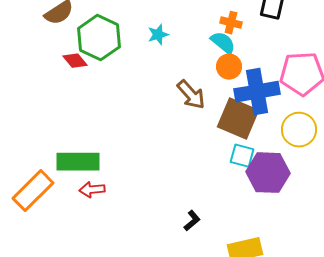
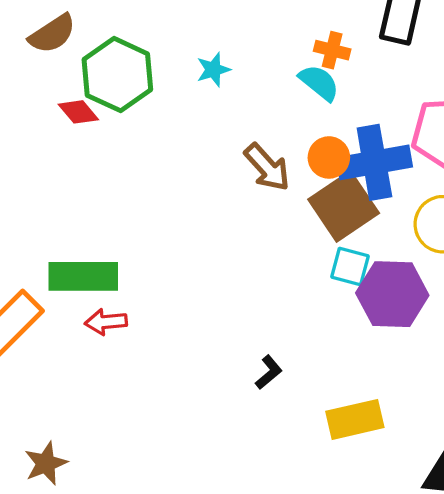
orange circle: (229, 67) -> (329, 157), moved
brown square: (238, 119) -> (344, 206), turned 33

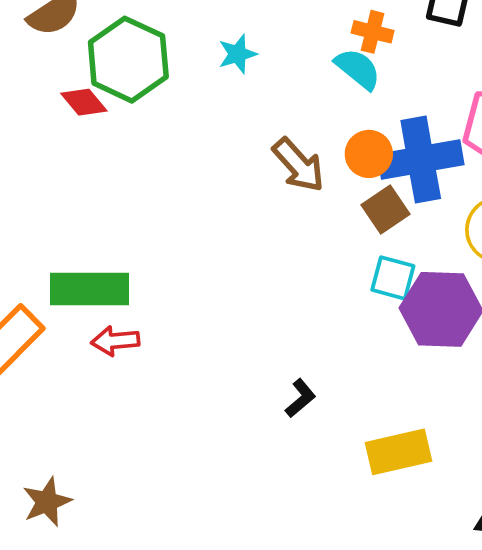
brown square: (344, 206) -> (386, 209), size x0.6

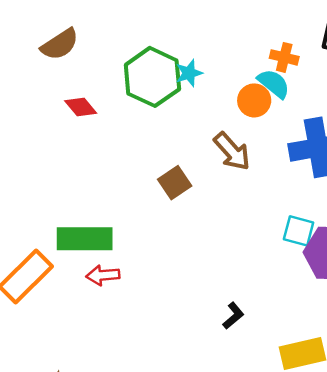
green hexagon: (128, 60) -> (152, 77), moved
orange circle: (369, 154) -> (254, 100), moved
brown square: (386, 209) -> (175, 183), moved

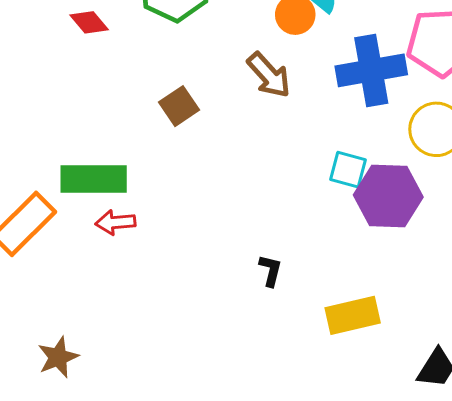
brown square: (175, 183) -> (179, 106), moved
black L-shape: (233, 316) -> (270, 270), turned -36

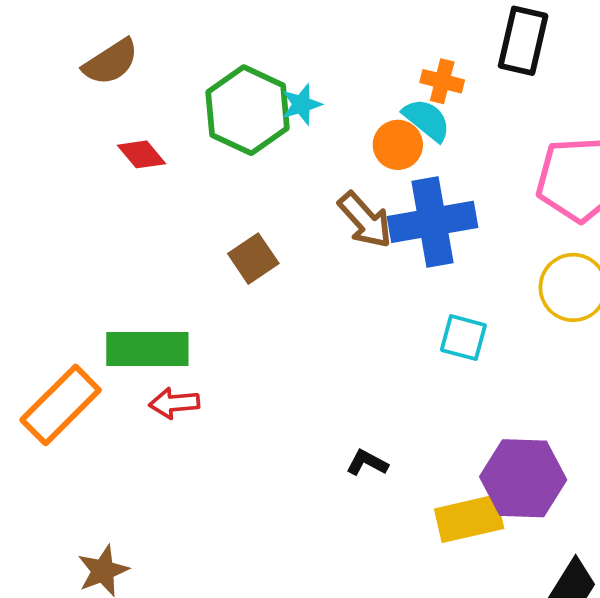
blue cross: (371, 70) -> (433, 222), moved
purple hexagon: (388, 196) -> (523, 478), moved
black L-shape: (270, 270) -> (367, 463), turned -76

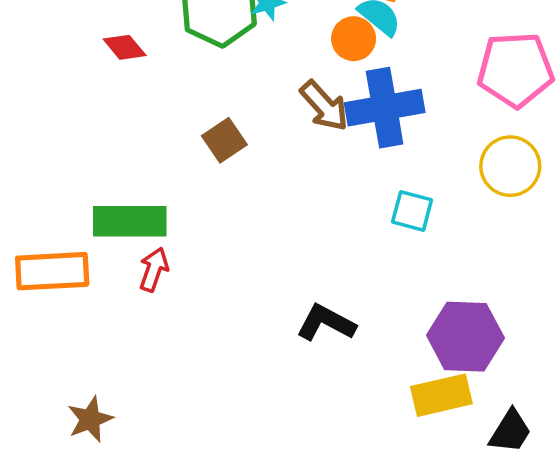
red arrow: (174, 403) -> (154, 269), turned 114
orange rectangle: (61, 405) -> (52, 271), turned 42
black L-shape: (367, 463) -> (326, 323), size x1.6
yellow rectangle: (469, 519) -> (441, 395), moved

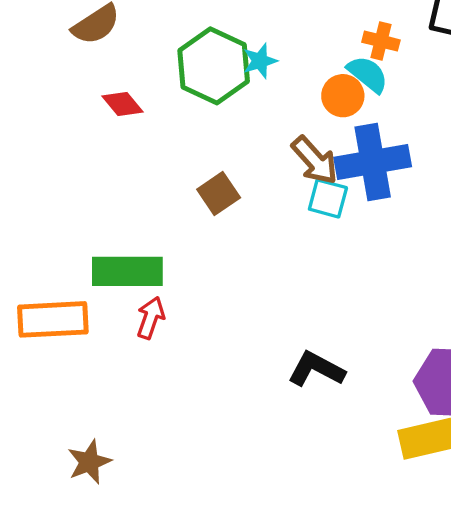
cyan square: (412, 211) -> (328, 198), moved

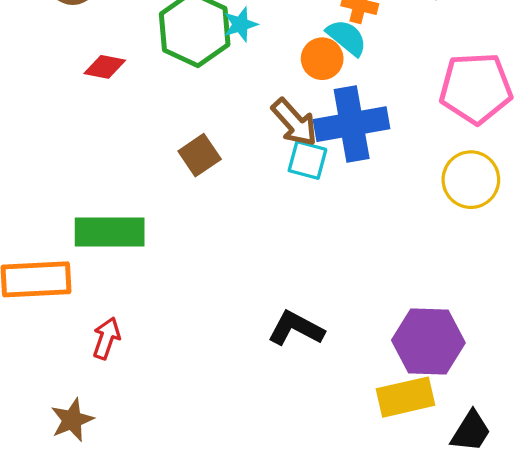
red diamond: (122, 104) -> (105, 67), turned -39
red arrow: (151, 318) -> (106, 338), moved

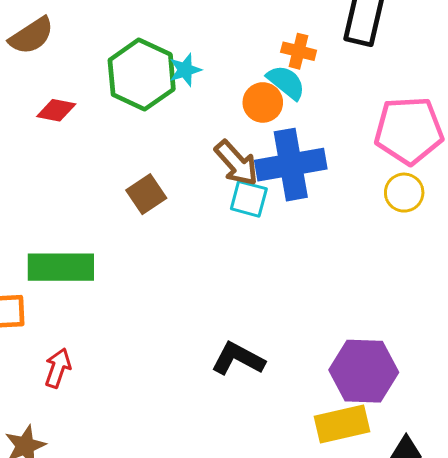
yellow circle: (471, 180) -> (404, 193), moved, size x0.7

